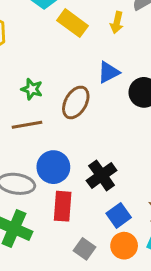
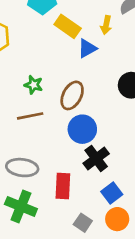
blue triangle: (109, 72) -> (87, 48), moved
blue circle: (53, 167) -> (82, 129), moved

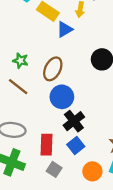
brown line: (30, 116) -> (18, 87), turned 50
blue square: (112, 193) -> (76, 145), moved
gray square: (83, 223) -> (54, 169), moved

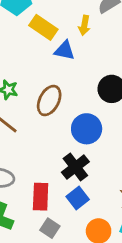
blue triangle: (65, 29) -> (65, 50), turned 42
blue circle: (62, 97) -> (87, 129), moved

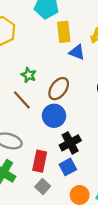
yellow rectangle: (43, 27) -> (64, 32), turned 40
blue circle: (87, 129) -> (54, 116), moved

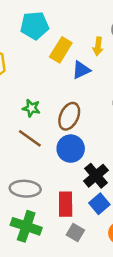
yellow rectangle: (64, 32) -> (61, 50), turned 50
blue triangle: (77, 52) -> (81, 70), turned -35

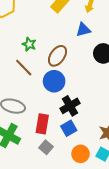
blue triangle: (81, 70) -> (83, 30), moved

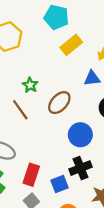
blue circle: (54, 81) -> (80, 135), moved
black cross: (70, 106) -> (80, 168), moved

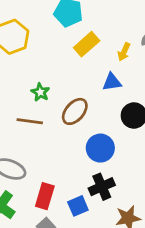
brown line: (20, 110) -> (30, 121), turned -45

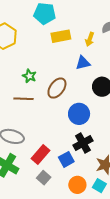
yellow rectangle: (87, 44) -> (61, 36), turned 36
red rectangle: (45, 196) -> (40, 154), turned 30

